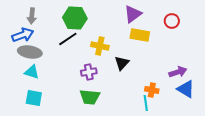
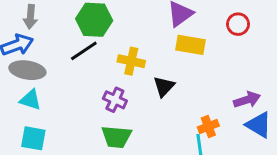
purple cross: (89, 72) -> (115, 100), turned 35
orange cross: (152, 90) -> (208, 126), turned -32

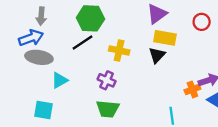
black triangle: (164, 86) -> (157, 55), moved
cyan triangle: (30, 100) -> (60, 80), moved, turned -48
orange cross: (208, 126) -> (192, 89), moved

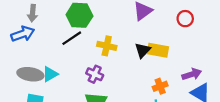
yellow rectangle: (165, 38) -> (158, 50), moved
gray ellipse: (39, 57) -> (30, 74), moved
orange cross: (192, 89) -> (160, 86), moved

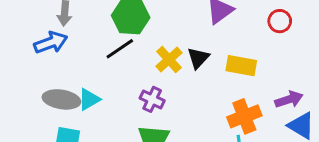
yellow cross: (107, 46) -> (169, 59), turned 36
black triangle: (143, 50) -> (198, 58), moved
orange cross: (160, 86) -> (244, 116), size x1.5

